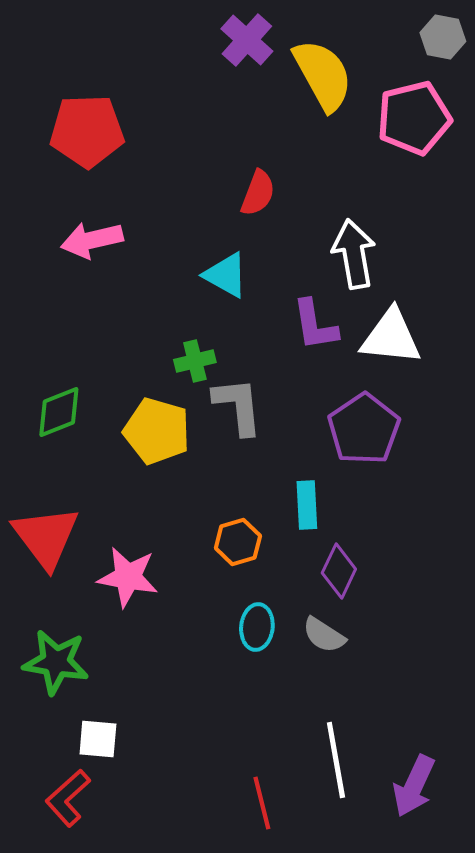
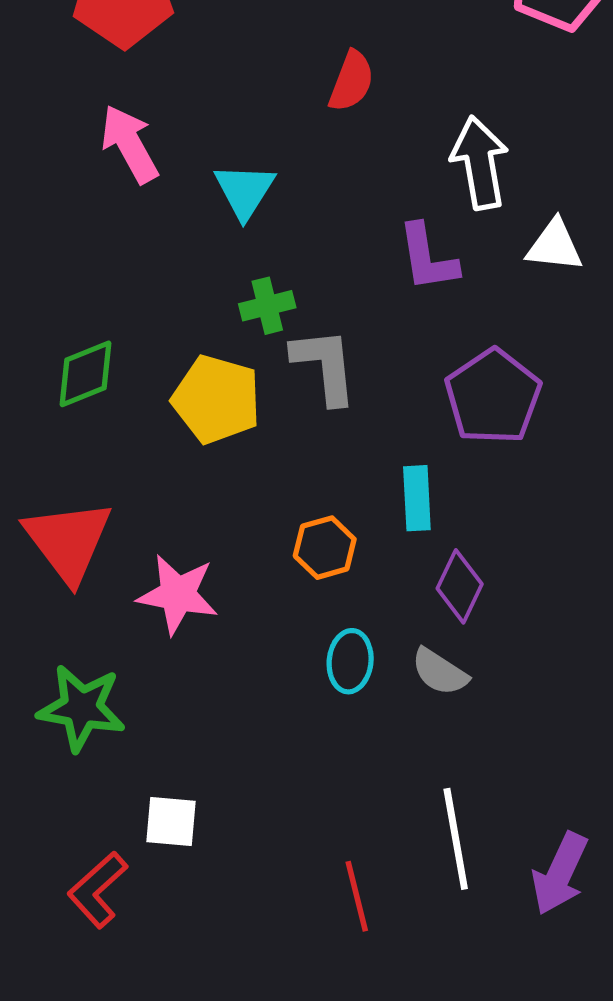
pink arrow: (92, 240) -> (130, 144), turned 74
cyan triangle: (226, 275) -> (245, 191), moved, turned 33
white triangle: (391, 337) -> (555, 246), moved, size x0.7
white square: (98, 739) -> (171, 822), moved

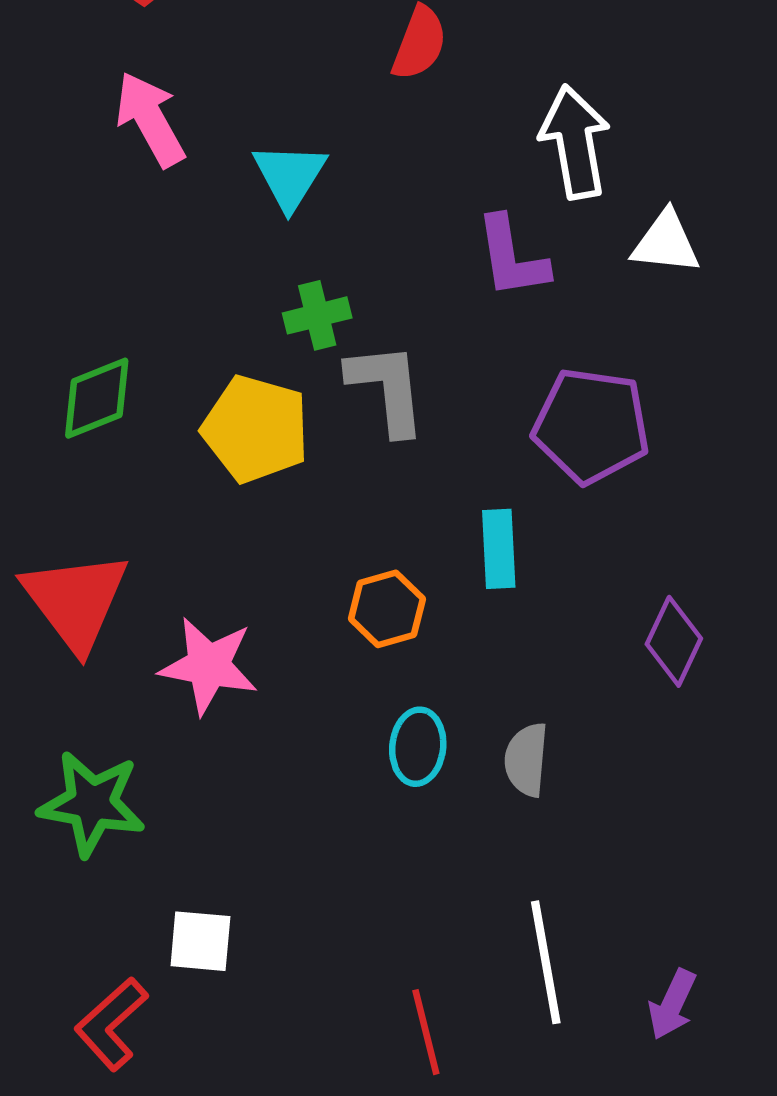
purple pentagon: (493, 397) -> (591, 426), turned -30
purple diamond: (460, 586) -> (674, 641), moved
gray semicircle: (440, 672) -> (526, 760), turned 62
purple arrow: (560, 874) -> (672, 1004), size x0.7

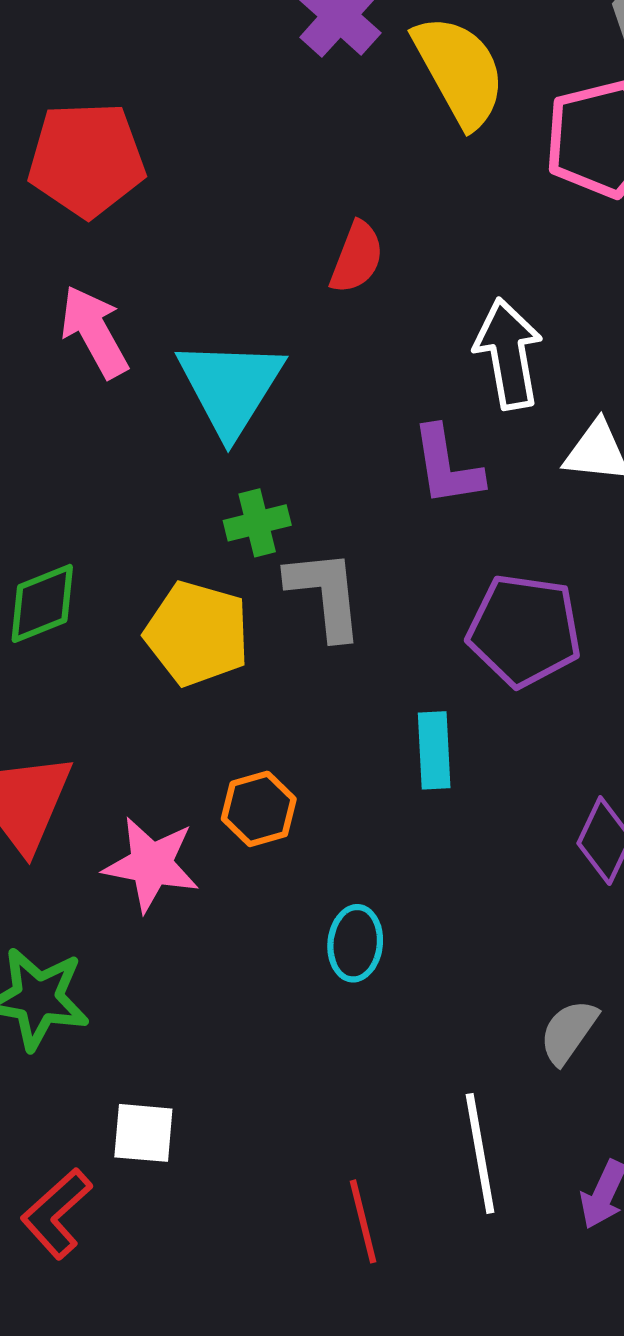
cyan triangle: (290, 176) -> (230, 387), size x1.5
orange hexagon: (387, 609) -> (259, 809), moved
gray semicircle: (526, 760) -> (569, 1032), moved, turned 30

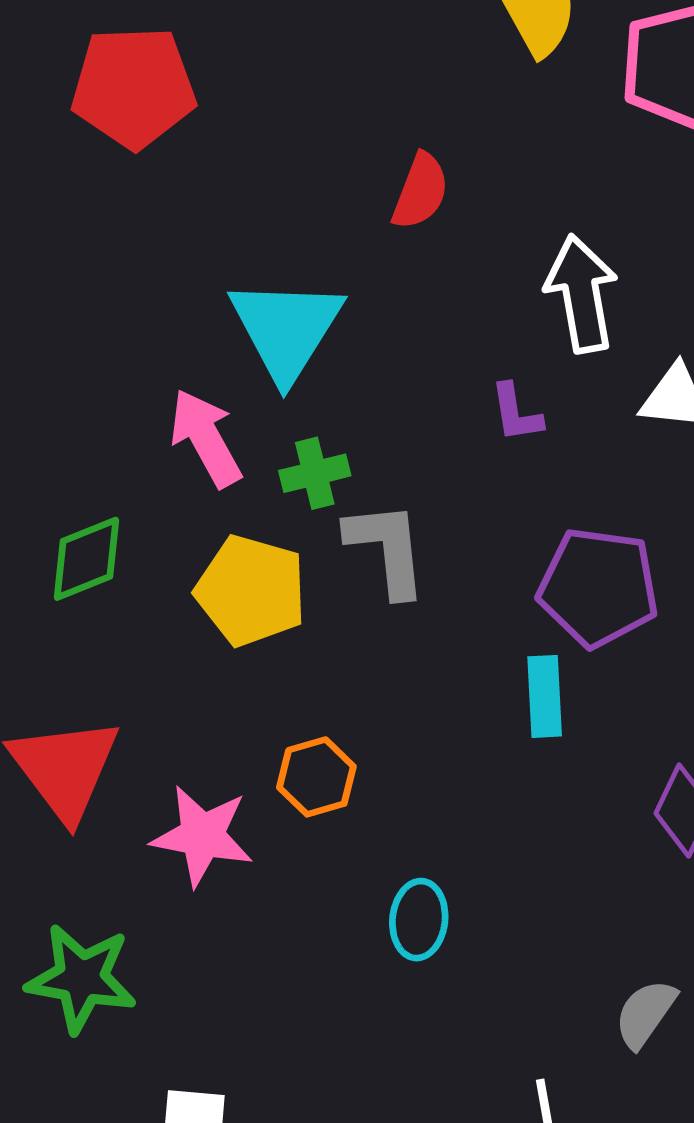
pink arrow: (94, 332) -> (206, 438), moved
purple L-shape: (447, 466) -> (516, 413), size x0.7
cyan rectangle: (434, 750) -> (545, 696), moved

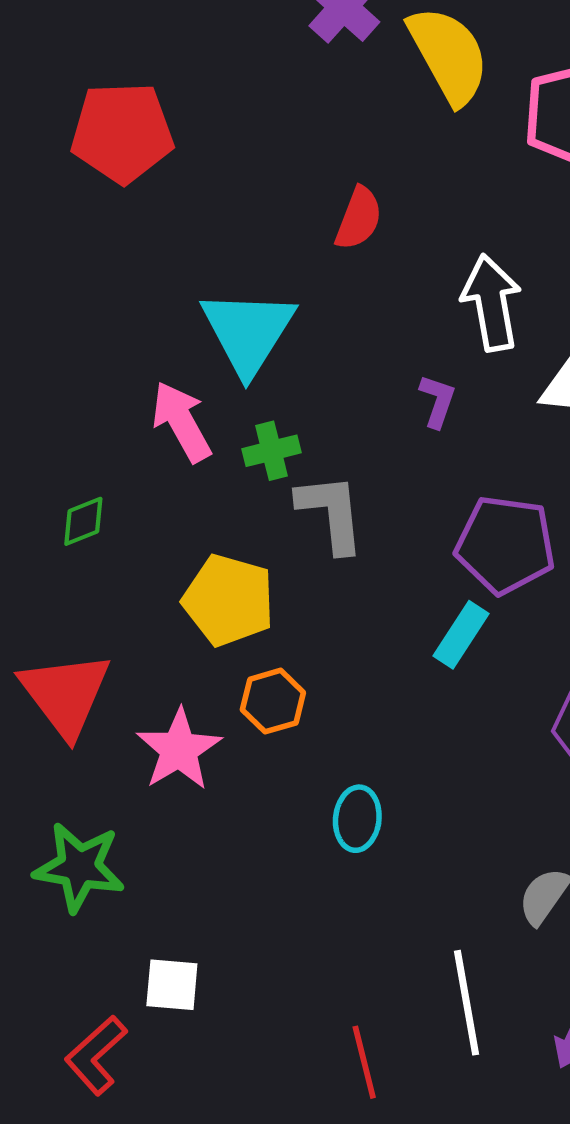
purple L-shape: (516, 413) -> (438, 401), turned -152
green diamond: (87, 559) -> (83, 521), size x0.7
yellow pentagon: (251, 591) -> (229, 600), moved
cyan rectangle: (545, 696) -> (461, 635), turned 36
pink star: (202, 836) -> (179, 750), turned 30

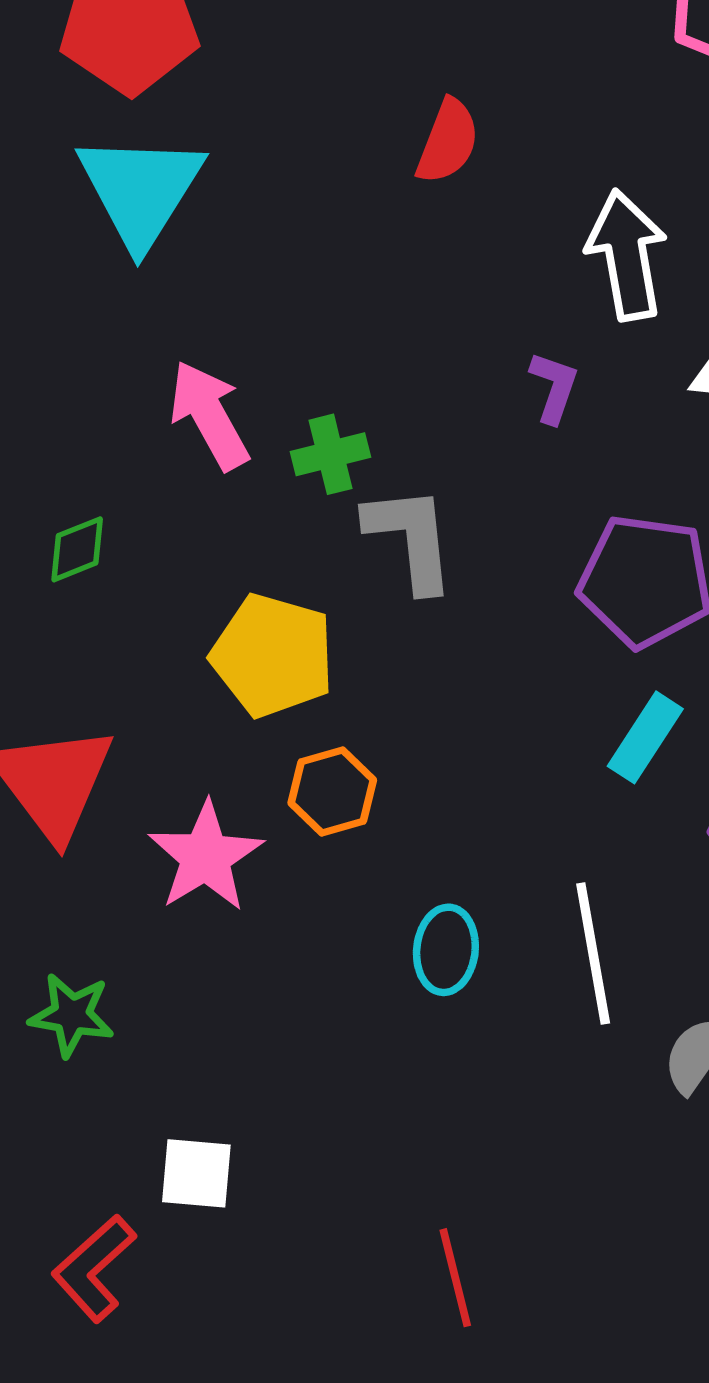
cyan triangle: (248, 332) -> (140, 190), moved
cyan rectangle: (461, 635) -> (645, 737), moved
green star: (79, 867) -> (72, 1015), size x0.7
white line: (467, 1003) -> (593, 954), moved

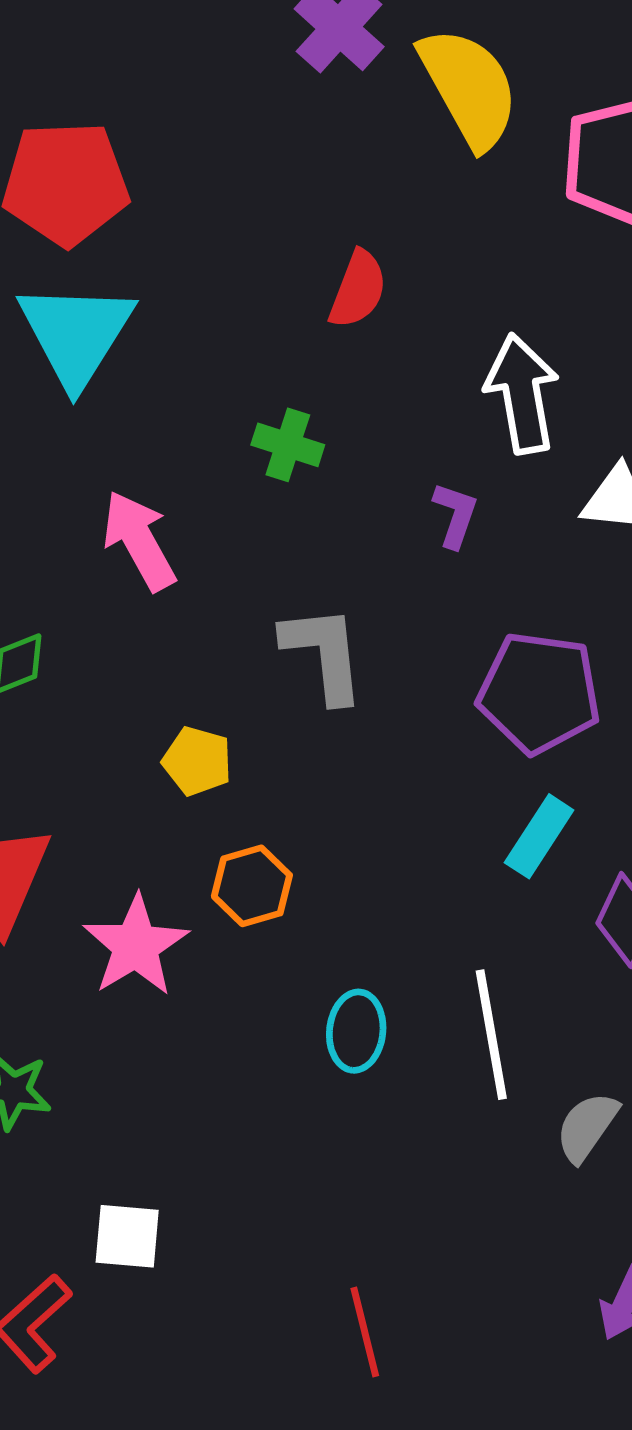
green cross: (330, 454) -> (288, 445), moved, turned 32
yellow pentagon: (273, 656) -> (197, 761), size x0.6

